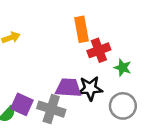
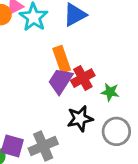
purple trapezoid: (68, 88) -> (60, 81), moved, turned -52
gray cross: (51, 109) -> (43, 146), turned -32

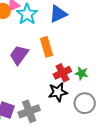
red cross: (83, 78) -> (62, 73), moved
purple trapezoid: (60, 81) -> (19, 55), moved

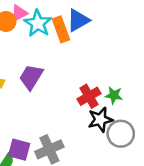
orange rectangle: (46, 47) -> (61, 29), moved
black star: (58, 92) -> (100, 120), moved

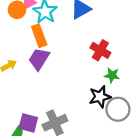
orange rectangle: (61, 29) -> (39, 36), moved
red cross: (89, 96) -> (100, 50), moved, turned -30

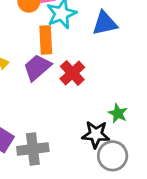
red cross: (100, 50) -> (72, 73), moved

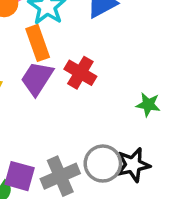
black star: (96, 134) -> (133, 165), moved
gray circle: (113, 156) -> (103, 164), moved

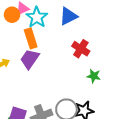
red cross: (80, 73) -> (81, 49), moved

